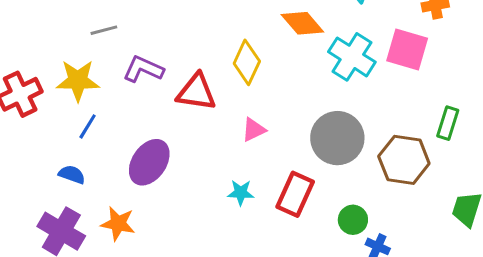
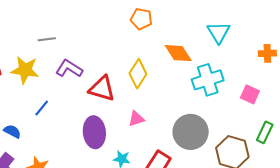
pink square: (407, 49) -> (250, 94), moved, size x0.7
cyan cross: (352, 57) -> (208, 80), turned 32
blue line: (88, 126) -> (42, 108), moved
purple ellipse: (149, 162) -> (94, 132), moved, turned -48

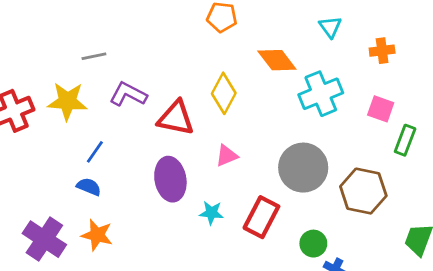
cyan triangle: (219, 32) -> (330, 27), size x0.7
orange cross: (267, 53) -> (382, 51), moved
blue semicircle: (12, 131) -> (89, 187), moved
green rectangle: (265, 132) -> (405, 140), moved

